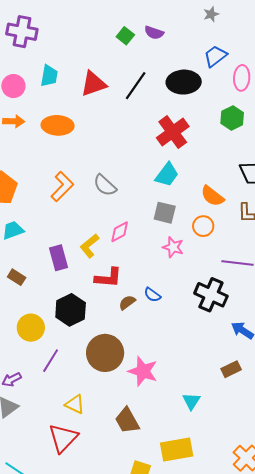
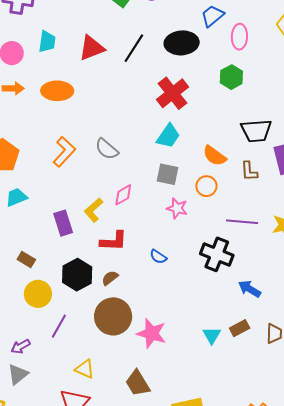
brown rectangle: (17, 277) -> (26, 260), moved
brown semicircle: (127, 302) -> (110, 278), moved
cyan triangle: (191, 401) -> (212, 335), moved

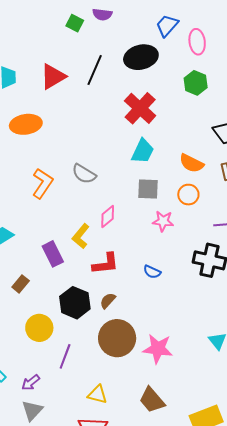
brown rectangle: (26, 260) -> (21, 284), moved, turned -72

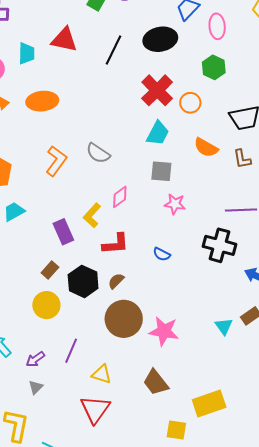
red triangle: (53, 77) -> (64, 40), moved, turned 40
orange circle: (188, 195) -> (190, 103), moved
brown rectangle: (21, 284) -> (50, 270), moved
purple line: (65, 356) -> (71, 351), moved
gray triangle: (32, 410) -> (36, 387), size x0.7

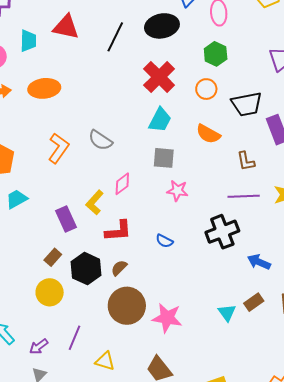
orange circle: (190, 103) -> (206, 89), moved
brown L-shape: (242, 159) -> (246, 161), moved
black cross: (220, 245) -> (222, 232), turned -36

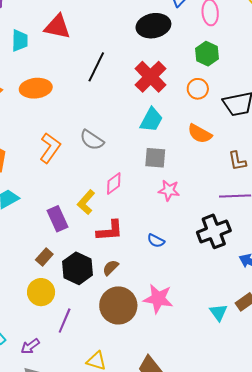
black line: (115, 37) -> (96, 67), moved
pink star: (167, 318) -> (158, 299), moved
purple line: (74, 338) -> (65, 321), moved

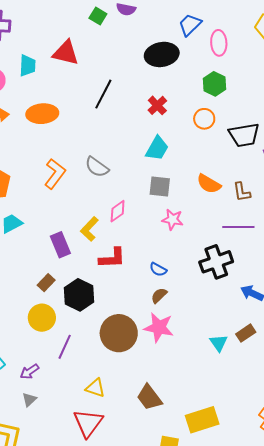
red cross: (151, 77) -> (157, 105), size x0.6
orange semicircle: (200, 134) -> (209, 184), moved
brown semicircle: (111, 268) -> (159, 295), moved

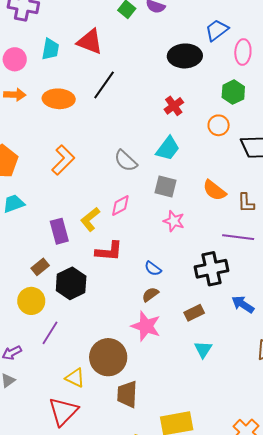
black line: (103, 94) -> (104, 85), moved
gray semicircle: (97, 167) -> (126, 161), moved
brown circle: (119, 333) -> (108, 357), moved
brown rectangle: (246, 333) -> (194, 313), moved
brown trapezoid: (149, 397) -> (127, 394), turned 32

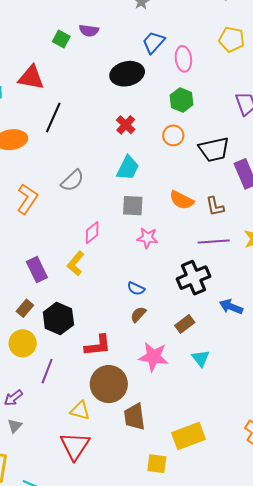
gray semicircle: (126, 161) -> (72, 181), moved, turned -75
yellow L-shape: (90, 219) -> (76, 264), moved
red L-shape: (109, 251) -> (98, 346), moved
pink star: (146, 326) -> (153, 357), moved

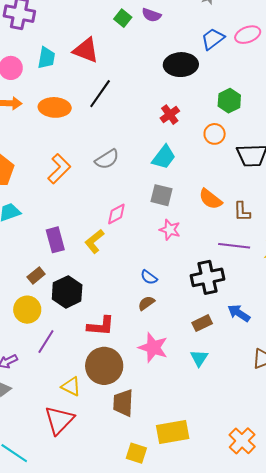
pink ellipse: (183, 59) -> (248, 35), moved, turned 65
brown rectangle: (185, 324) -> (202, 323), moved

